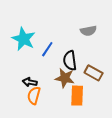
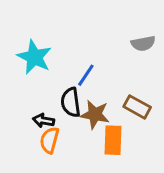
gray semicircle: (88, 31) -> (143, 43), moved
blue line: (47, 49) -> (86, 75), moved
black semicircle: (70, 61) -> (71, 102), moved

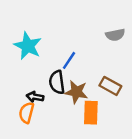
orange semicircle: (50, 140) -> (26, 113), moved

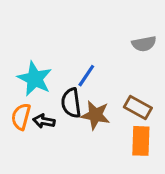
cyan star: (28, 46) -> (35, 79), moved
orange semicircle: (26, 113) -> (21, 117), moved
orange rectangle: (91, 113) -> (141, 141), moved

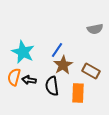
black semicircle: (71, 103) -> (52, 86), moved
brown star: (95, 115) -> (63, 65), moved, turned 30
orange rectangle: (141, 141) -> (78, 93), moved

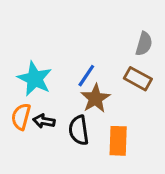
gray semicircle: (95, 29) -> (144, 44), turned -63
brown rectangle: (91, 71) -> (138, 79), moved

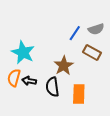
gray semicircle: (144, 44) -> (96, 29), turned 56
blue line: (86, 76) -> (75, 33), moved

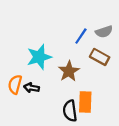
cyan star: (23, 52) -> (39, 57), moved, turned 30
black semicircle: (52, 87) -> (70, 111), moved

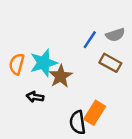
brown star: (69, 71) -> (61, 76), moved
orange semicircle: (15, 84) -> (17, 64), moved
orange rectangle: (85, 102) -> (95, 113), turned 30

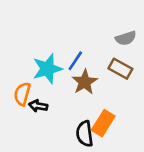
blue line: (90, 40) -> (75, 61), moved
orange semicircle: (17, 64) -> (22, 94), moved
brown star: (61, 76) -> (85, 82), moved

